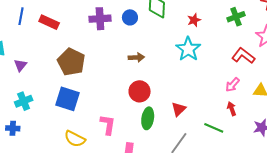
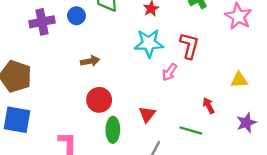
cyan star: (188, 49) -> (149, 43), turned -30
red L-shape: (243, 56) -> (189, 46), moved, turned 75
pink arrow: (232, 85) -> (170, 72), moved

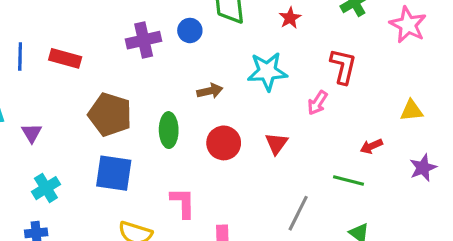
cyan star: (149, 43) -> (267, 71), moved
red arrow: (209, 106) -> (371, 146), turned -84
red triangle: (147, 114) -> (277, 143), moved
green ellipse: (113, 130) -> (169, 130), moved

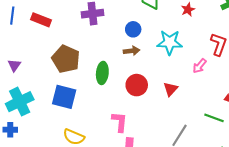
blue circle: (190, 30) -> (133, 29), moved
cyan cross: (46, 188) -> (20, 102), size x1.5
pink L-shape: (183, 203) -> (120, 122), moved

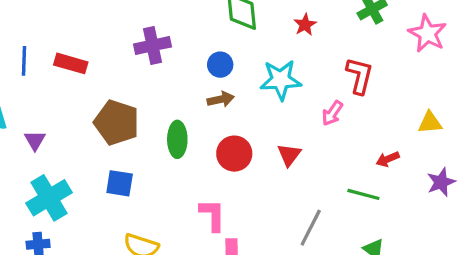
blue square: (64, 97) -> (120, 183), size x0.7

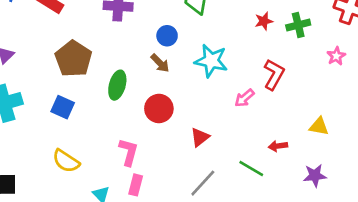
red star: (305, 25) -> (264, 21), moved
pink star: (427, 33) -> (336, 56), size x0.6
brown arrow: (221, 99) -> (160, 63), turned 42
red triangle: (289, 155) -> (200, 137), moved

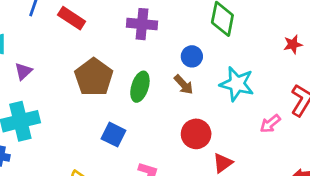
green ellipse: (117, 85) -> (140, 87), moved
blue square: (63, 107) -> (113, 135), moved
red circle: (159, 108) -> (196, 134), moved

